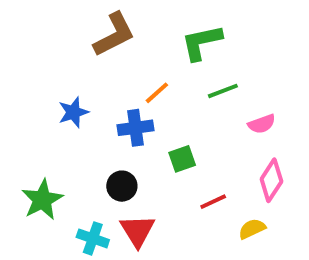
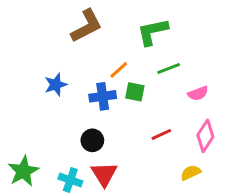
green square: (182, 159) -> (135, 92), moved, turned 30
green star: (42, 200) -> (23, 171), moved
red line: (213, 202) -> (161, 134), moved

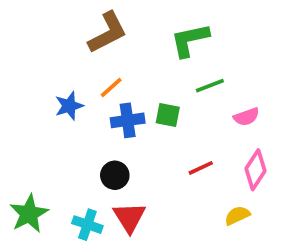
orange line: (119, 70) -> (111, 88), moved

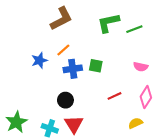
green line: (210, 86) -> (134, 29), moved
pink semicircle: (246, 117) -> (141, 67), turned 32

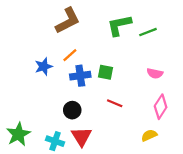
red line: (115, 96) -> (115, 103), moved, turned 48

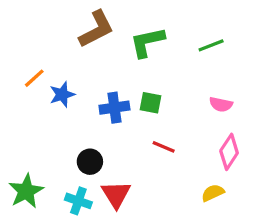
green L-shape: (119, 25) -> (147, 42), moved
orange line: (70, 55) -> (34, 78), moved
black circle: (72, 110) -> (90, 162), moved

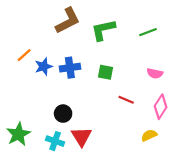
blue cross: (114, 108) -> (70, 68), moved
red line: (164, 147) -> (126, 100), moved

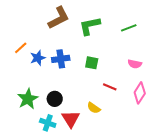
green star: (18, 134) -> (28, 99), moved
yellow semicircle: (149, 135) -> (94, 108), moved, turned -120

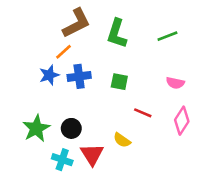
green L-shape: (90, 26) -> (117, 34), turned -60
orange line: (21, 48) -> (63, 52), moved

